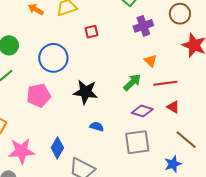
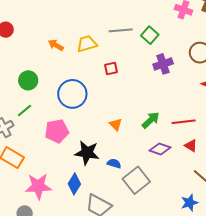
orange triangle: (151, 61) -> (116, 124), moved
black star: (86, 92) -> (87, 153), moved
gray square: (137, 142) -> (136, 180), moved, turned -32

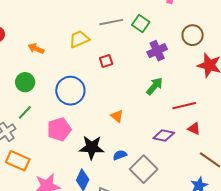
orange arrow: (56, 45) -> (36, 49), moved
green arrow: (151, 120) -> (155, 86), moved
blue semicircle: (114, 163) -> (120, 155), turned -32

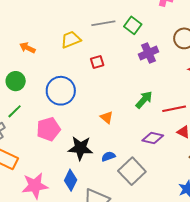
green arrow: (155, 86) -> (144, 100), moved

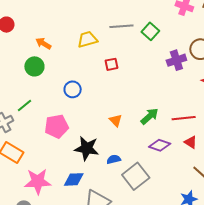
purple cross: (148, 53) -> (176, 60), moved
green circle: (16, 81) -> (34, 66), moved
blue circle: (61, 91) -> (73, 89), size x0.6
green arrow: (144, 100) -> (150, 116), moved
blue diamond: (71, 180) -> (74, 179), turned 55

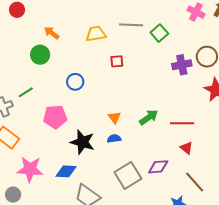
purple diamond: (160, 145) -> (158, 167), moved, turned -30
blue semicircle: (114, 159) -> (114, 139), moved

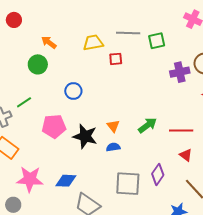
green square: (159, 33) -> (157, 41), turned 30
red square: (117, 61) -> (116, 59), moved
black star: (82, 142) -> (85, 136), moved
purple diamond: (158, 167) -> (158, 174), turned -50
gray square: (128, 175) -> (128, 184), turned 36

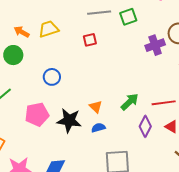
yellow trapezoid: (93, 43) -> (49, 29), moved
purple diamond: (158, 174) -> (145, 126), moved

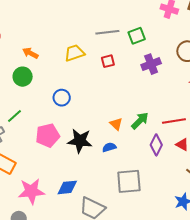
yellow trapezoid: (49, 29) -> (74, 53), moved
red square: (90, 40) -> (108, 61), moved
purple cross: (155, 45) -> (151, 64), moved
orange triangle: (96, 107) -> (116, 124), moved

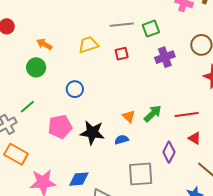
purple diamond: (156, 145) -> (169, 152), moved

